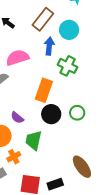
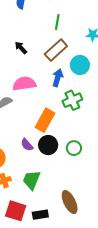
green cross: (68, 66) -> (72, 100), turned 30
purple semicircle: (17, 118) -> (27, 145), moved
green trapezoid: (34, 140) -> (32, 180), moved

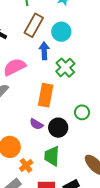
black circle: (48, 145) -> (58, 128), moved

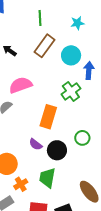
blue arrow: (44, 51) -> (89, 70), moved

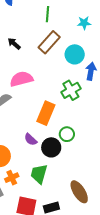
green circle: (82, 138) -> (67, 134), moved

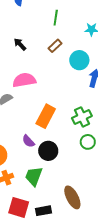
brown rectangle: (49, 42) -> (55, 46), size x0.6
green cross: (71, 90) -> (82, 117), moved
green circle: (67, 134) -> (88, 142), moved

